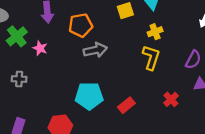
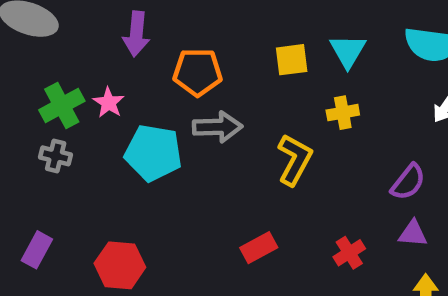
green cross: (17, 36) -> (62, 105), moved
yellow L-shape: (151, 57) -> (295, 160), moved
cyan pentagon: (89, 96) -> (153, 153), moved

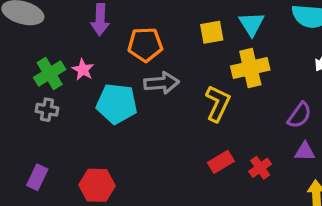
yellow cross: (343, 113) -> (250, 68), size x1.6
red rectangle: (259, 248) -> (221, 162), moved

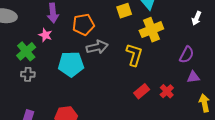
pink star: (83, 70) -> (45, 35), moved

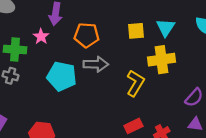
green cross: (26, 51) -> (15, 50), turned 30

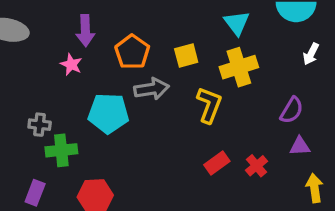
yellow square: (136, 31) -> (186, 56), moved
orange pentagon: (87, 35) -> (132, 52), turned -30
green cross: (15, 50) -> (61, 150), moved

